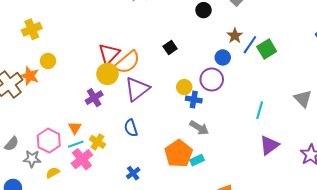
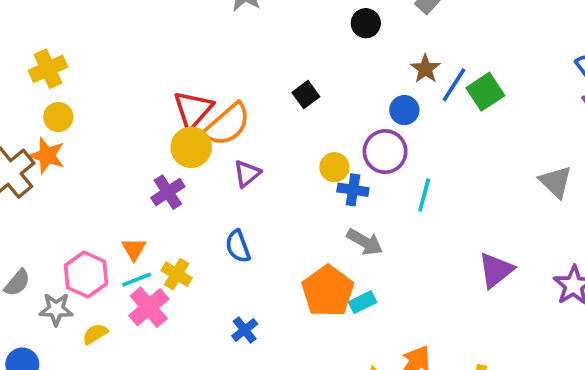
yellow circle: (48, 61) -> (58, 117), moved
purple triangle: (137, 89) -> (247, 174), size x0.6
cyan line: (260, 110) -> (424, 195), moved

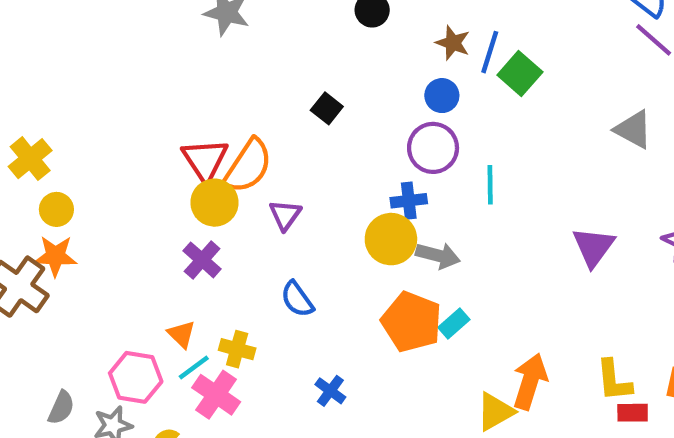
green square: (485, 92) -> (520, 74), moved
yellow circle: (334, 167) -> (391, 239), moved, size x1.5

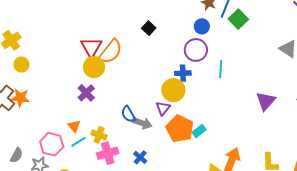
purple triangle: (285, 215) -> (163, 108), moved
gray arrow: (438, 255) -> (142, 123), moved
orange star: (55, 256) -> (20, 98), moved
pink cross: (216, 395) -> (108, 153), moved, turned 35

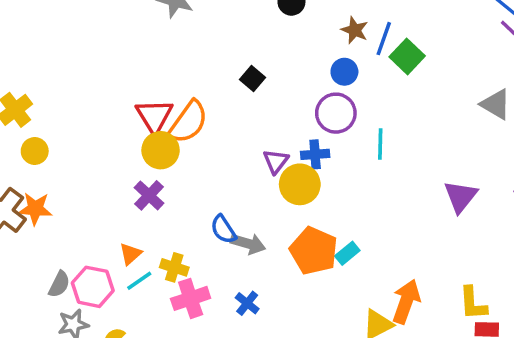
purple triangle: (163, 108) -> (276, 161), moved
orange triangle: (74, 126) -> (130, 254), turned 32
gray semicircle: (17, 155) -> (59, 284), moved

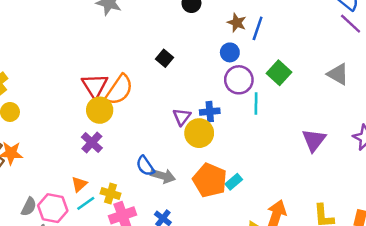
green square: (407, 56) -> (279, 73), moved
purple circle: (336, 113) -> (239, 80), moved

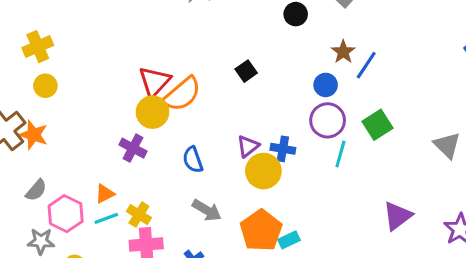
purple cross: (92, 142) -> (133, 148), turned -30
blue semicircle: (145, 166) -> (193, 160), moved
gray semicircle: (29, 207) -> (36, 190), moved

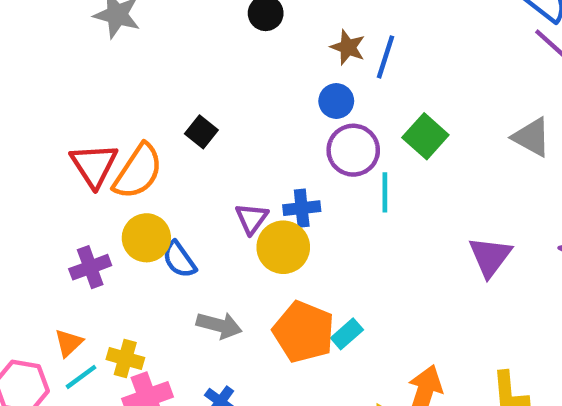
black square: (246, 71) -> (201, 132), moved
yellow circle: (153, 112) -> (146, 238), moved
purple cross: (133, 148) -> (90, 267), turned -32

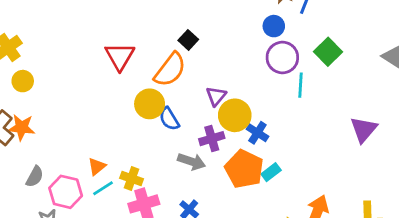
orange semicircle: (138, 171) -> (170, 70), moved
blue cross: (302, 208) -> (257, 133), moved, turned 35
purple cross: (90, 267) -> (212, 139), moved

